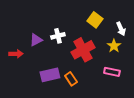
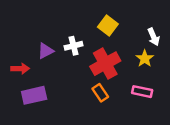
yellow square: (95, 20) -> (108, 25), moved
purple rectangle: (50, 75) -> (34, 95), moved
orange rectangle: (71, 79) -> (100, 93), moved

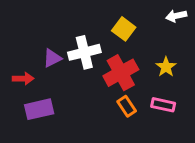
white arrow: (154, 37) -> (176, 16), moved, turned 102
white cross: (74, 46) -> (84, 52), size x1.5
orange rectangle: (100, 93) -> (127, 106), moved

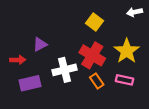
white cross: (84, 52) -> (64, 70), moved
yellow star: (166, 67) -> (127, 51), size x1.6
red cross: (121, 73) -> (92, 55), turned -30

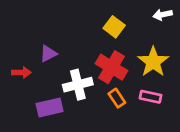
purple rectangle: (30, 83) -> (50, 107), moved

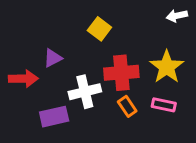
yellow square: (114, 27) -> (99, 29), moved
red cross: (111, 67) -> (121, 73), turned -36
red arrow: (21, 73) -> (23, 79), size x1.4

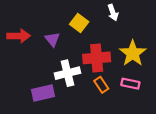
white arrow: (177, 16) -> (113, 13), moved, turned -98
purple triangle: (53, 58) -> (52, 39), moved, turned -42
red arrow: (23, 79) -> (19, 36), moved

